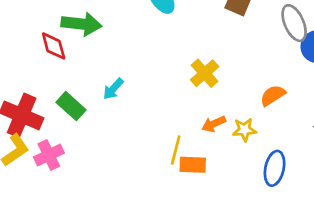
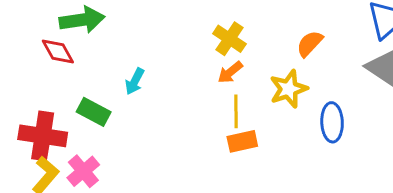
orange arrow: (214, 124) -> (230, 72), moved
yellow star: (244, 130) -> (289, 89), size x1.4
yellow line: (176, 150) -> (236, 111), moved

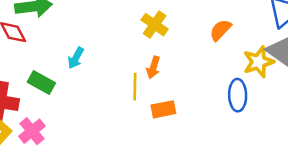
orange arrow: (230, 72) -> (153, 67), moved, turned -35
yellow star: (289, 89) -> (259, 62), moved
yellow line: (236, 111) -> (135, 87), moved

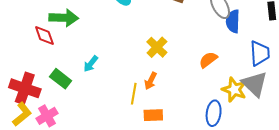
yellow star: (259, 62) -> (234, 90), turned 30

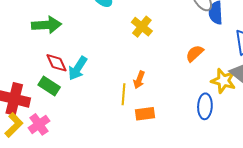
red diamond: (44, 36) -> (56, 63), moved
yellow cross: (157, 47) -> (142, 27), moved
cyan arrow: (91, 64) -> (78, 68), size x1.4

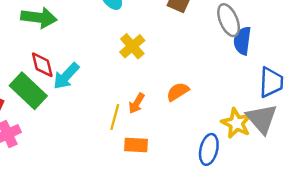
yellow cross: (142, 27) -> (132, 46), moved
orange semicircle: (195, 53) -> (178, 92), moved
green rectangle: (49, 86) -> (28, 91), size x1.4

